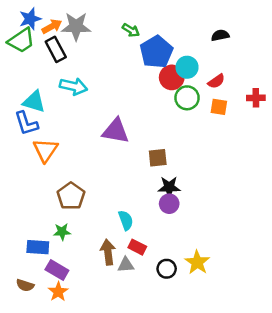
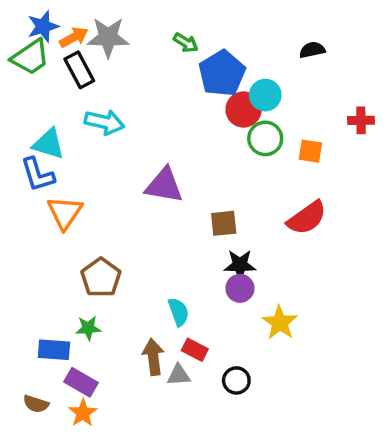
red semicircle: (216, 81) -> (307, 218), moved, size x1.6
red cross: (256, 98) -> (361, 120), moved
yellow star: (197, 262) -> (280, 323), moved

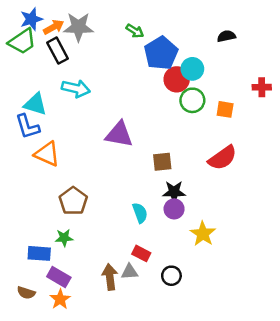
orange triangle: (65, 212) -> (47, 154), turned -40
cyan semicircle: (179, 312) -> (140, 213), moved
brown arrow: (153, 357) -> (110, 277), moved

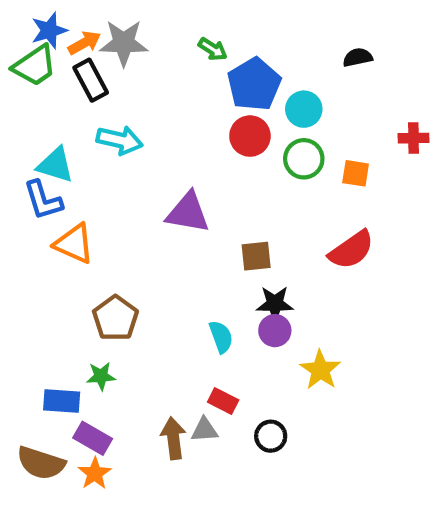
red circle: (177, 79) -> (250, 136), moved
brown semicircle: (26, 293) -> (41, 463), size x1.6

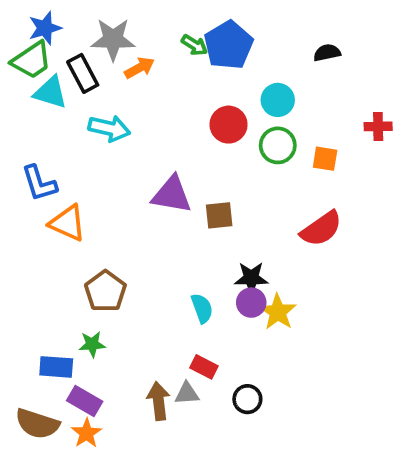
orange arrow: (84, 43) -> (140, 68), moved
blue pentagon: (254, 84) -> (229, 45), moved
cyan triangle: (55, 165) -> (51, 92), moved
brown square: (256, 256) -> (219, 215), moved
yellow star: (320, 370) -> (278, 312), moved

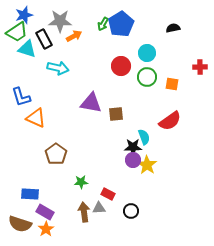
green arrow: (194, 45) -> (103, 24), turned 88
cyan semicircle: (202, 308) -> (144, 137), moved
green star: (92, 344) -> (81, 182), moved

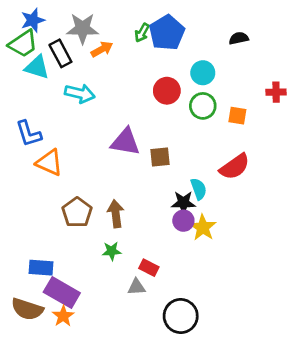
black circle: (131, 211) -> (181, 316), moved, size x1.6
purple rectangle: (45, 212) -> (62, 293), size x1.4
brown arrow: (84, 212) -> (116, 214), moved

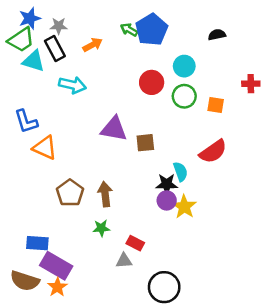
gray star: (83, 29) -> (59, 26), moved, size x0.6
green arrow: (142, 33) -> (129, 30), turned 90

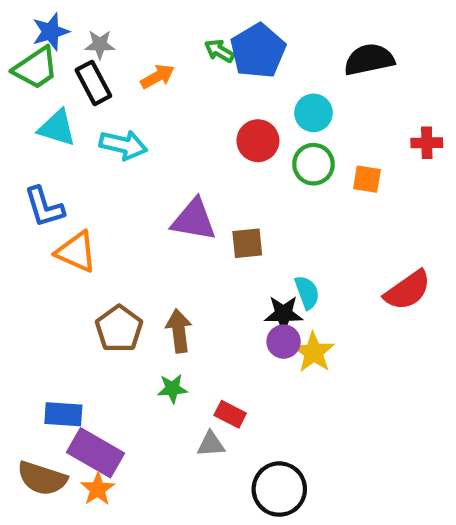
black semicircle: (217, 35) -> (369, 59), size x1.6
cyan triangle: (34, 61) -> (57, 128), moved
red semicircle: (213, 151) -> (408, 290), moved

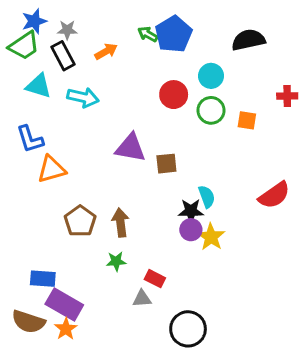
orange triangle: (76, 252) -> (51, 169), turned -40

